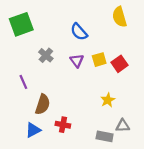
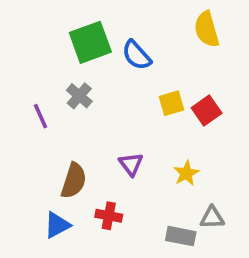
green square: (21, 24) -> (90, 42), moved
purple triangle: (77, 61) -> (131, 164), moved
purple line: (23, 82) -> (41, 116), moved

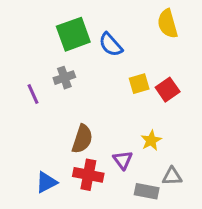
gray cross: (79, 96) -> (64, 78), turned 30
purple triangle: (131, 164) -> (123, 160), moved
brown semicircle: (74, 181) -> (82, 139), moved
red cross: (109, 216) -> (88, 175), size x1.4

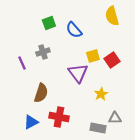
green square: (73, 34) -> (49, 23), size x0.6
brown semicircle: (82, 139) -> (41, 93), moved
purple triangle: (123, 160) -> (78, 73), moved, size x1.5

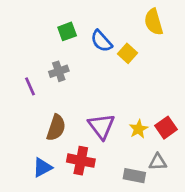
yellow square: (93, 56) -> (128, 53), moved, turned -32
red square: (112, 60) -> (166, 128), moved
purple triangle: (78, 73) -> (101, 126), moved

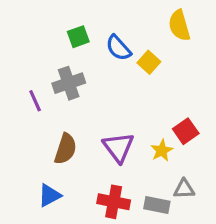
gray cross: (59, 71) -> (69, 83), size x1.4
red square: (166, 128) -> (186, 131), moved
red cross: (81, 161) -> (114, 202), moved

